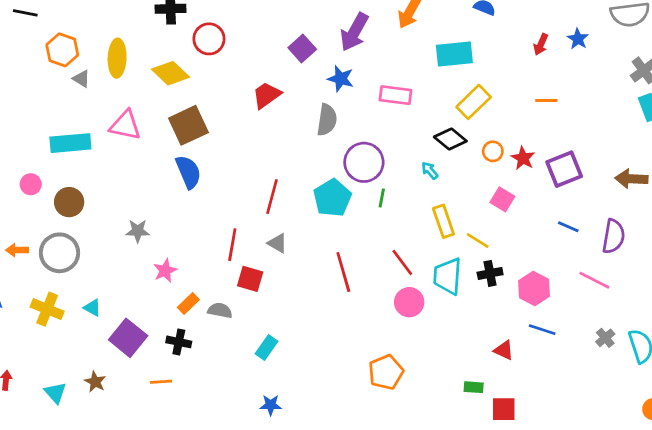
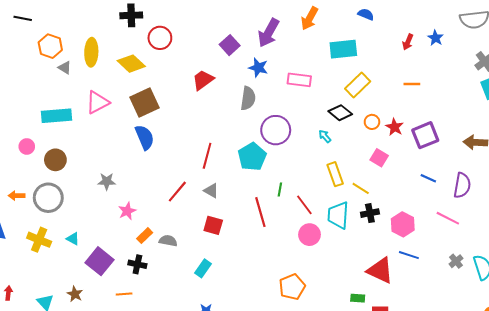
pink triangle: (125, 125) -> (97, 102), turned -40
green line: (382, 198) -> (280, 190), moved
red line: (232, 245) -> (177, 192), turned 30
red square: (250, 279) -> (213, 225), moved
red triangle: (504, 350) -> (380, 270), size x1.8

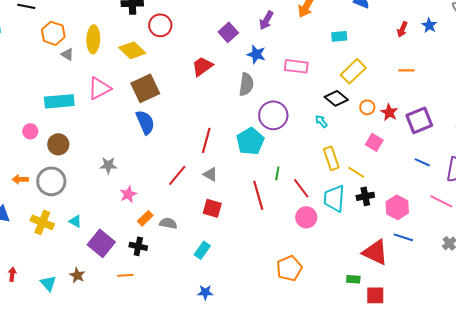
purple arrow: (269, 33) -> (266, 20), size x0.7
cyan rectangle: (343, 49) -> (339, 36), size x0.6

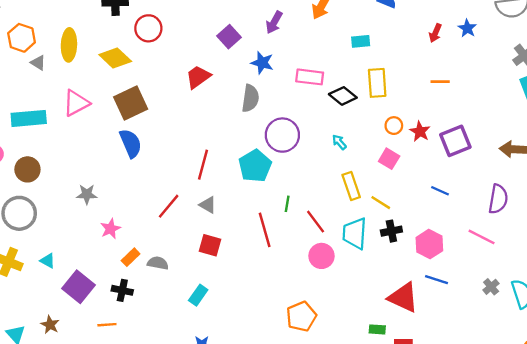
yellow rectangle: (353, 71) -> (377, 83), turned -50
black diamond: (336, 98) -> (343, 96), moved
pink square: (374, 142) -> (389, 159), moved
blue line: (422, 162) -> (440, 191), moved

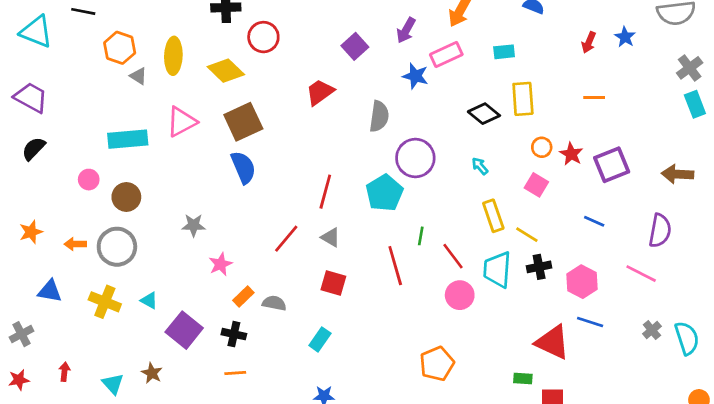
blue star: (262, 63) -> (415, 76), moved
pink rectangle: (310, 77) -> (446, 55), moved, turned -32
orange line: (107, 325) -> (235, 373), moved

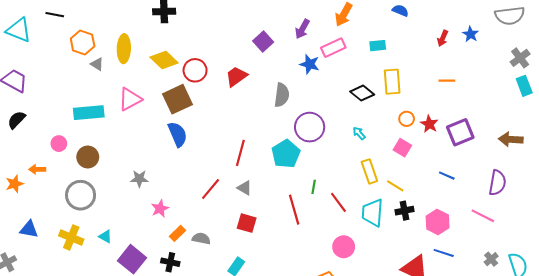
red circle: (263, 37) -> (195, 70), moved
orange arrow: (75, 244) -> (37, 169), moved
pink circle: (460, 295) -> (344, 247), moved

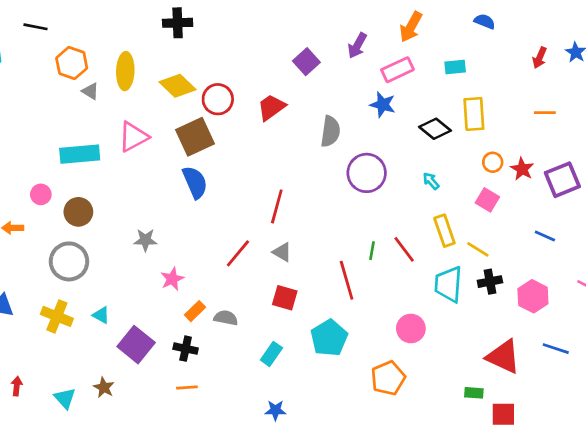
blue star: (310, 64) -> (383, 105), moved
cyan pentagon: (286, 154) -> (329, 338), moved
red line: (338, 202) -> (404, 249), moved
blue line: (444, 253) -> (556, 349), moved

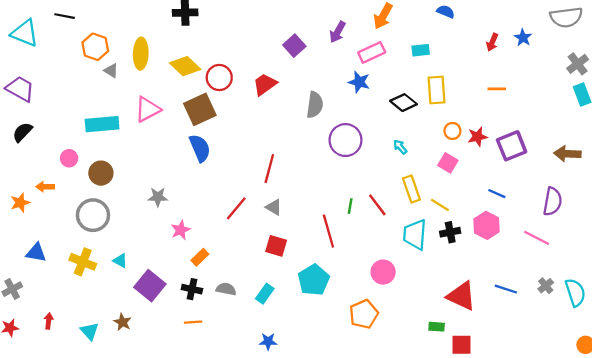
red star: (522, 169) -> (477, 137), turned 30
pink hexagon: (533, 296) -> (487, 225), moved
gray semicircle: (226, 318) -> (226, 289), moved

